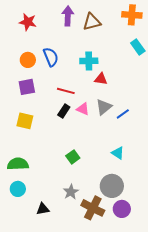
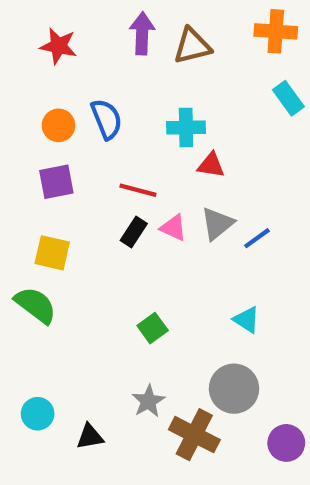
green semicircle: (18, 164) -> (36, 305), moved, turned 40
cyan circle: (18, 189) -> (38, 414), moved
purple circle: (122, 209) -> (286, 443), moved

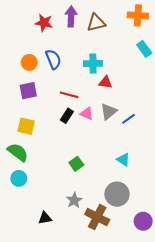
red star: (58, 46) -> (44, 23), moved
cyan circle: (38, 414) -> (19, 178), moved

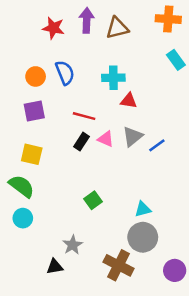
cyan triangle: (123, 160) -> (143, 209), moved, turned -48
gray star: (74, 200) -> (73, 245), moved

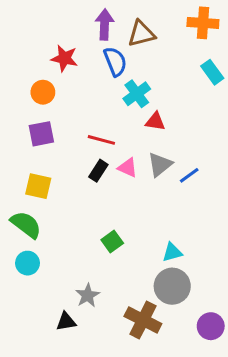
red star: (53, 28) -> (64, 58), moved
blue semicircle: (65, 73) -> (115, 61), moved
cyan cross: (113, 78) -> (137, 94), turned -35

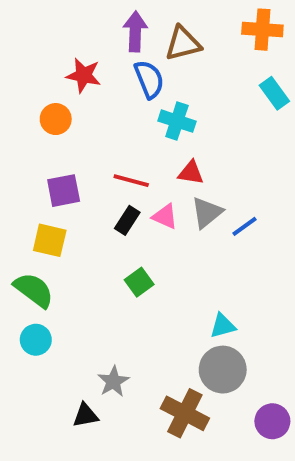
cyan cross: (137, 94) -> (177, 121), turned -36
red triangle: (155, 121) -> (191, 173), moved
purple square: (41, 134) -> (64, 191), moved
green square: (112, 242) -> (139, 282), moved

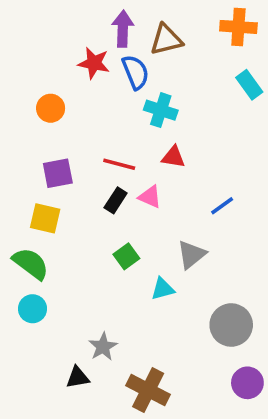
red star: (83, 75) -> (94, 63), moved
gray triangle: (207, 212) -> (191, 255), moved
cyan triangle: (223, 326) -> (163, 289), moved
gray circle: (223, 370) -> (231, 325), moved
brown cross: (185, 413) -> (148, 390), moved

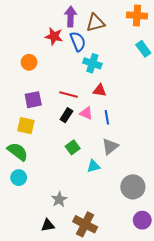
blue line: (222, 206) -> (107, 117), moved, turned -64
black triangle: (78, 377) -> (48, 225), moved

